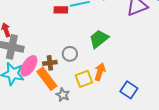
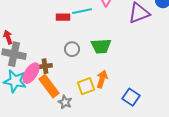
green trapezoid: (99, 39) -> (101, 46), turned -145
gray circle: (70, 54) -> (72, 49), moved
brown cross: (50, 63) -> (45, 66), moved

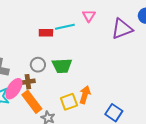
green trapezoid: (101, 46) -> (62, 66), moved
gray circle: (72, 49) -> (38, 65), moved

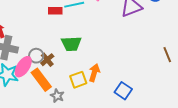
gray circle: (38, 65) -> (36, 56), moved
brown cross: (28, 82) -> (47, 60), moved, turned -32

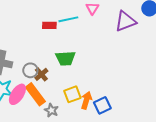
pink ellipse: (23, 67) -> (17, 94), moved
orange arrow: (94, 73) -> (86, 100), moved
blue square: (123, 91) -> (102, 105), moved, turned 30

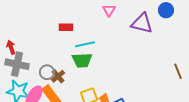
cyan line: (68, 19) -> (85, 44), moved
purple triangle: (125, 21) -> (142, 23), turned 35

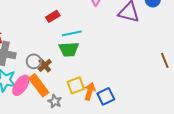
red rectangle: (66, 27) -> (53, 16), turned -32

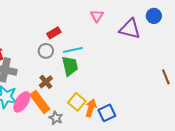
green trapezoid: (69, 49) -> (70, 66), turned -100
gray circle: (34, 61) -> (46, 51), moved
yellow square: (76, 85) -> (77, 102), turned -30

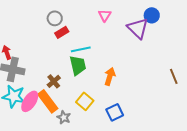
blue circle: (154, 16) -> (152, 15), moved
purple triangle: (130, 29) -> (138, 28), turned 30
gray circle: (46, 51) -> (55, 18), moved
orange arrow: (91, 108) -> (110, 76), moved

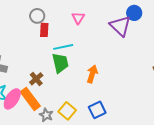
pink triangle: (105, 15) -> (78, 18), moved
red rectangle: (62, 32) -> (44, 30), turned -56
yellow square: (85, 101) -> (67, 111), moved

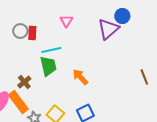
gray circle: (37, 16) -> (20, 31), moved
purple triangle: (120, 26) -> (108, 29), turned 35
orange arrow: (92, 74) -> (80, 77), turned -60

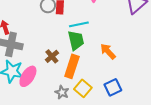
orange rectangle: (18, 102) -> (72, 66), moved, turned 55

